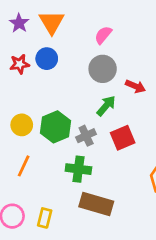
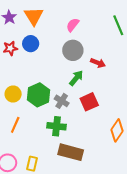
gray cross: (86, 136) -> (62, 101), turned -32

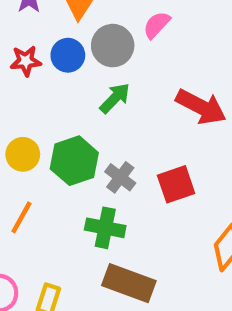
gray circle: (73, 50) -> (113, 46), moved
red arrow: (98, 63) -> (201, 107), size x1.6
green arrow: (76, 78) -> (115, 98), moved

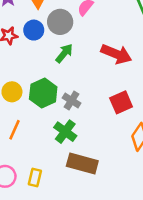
red square: (176, 184) -> (121, 102), moved
green cross: (105, 228) -> (65, 132), turned 30

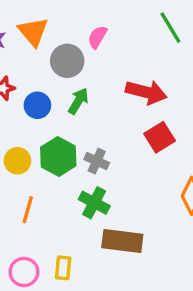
blue circle: (34, 30) -> (37, 105), moved
red square: (121, 102) -> (160, 137), moved

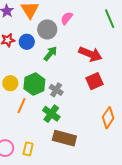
blue circle: (37, 105) -> (27, 42), moved
orange line: (28, 210) -> (22, 106), moved

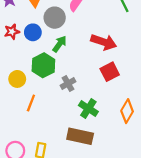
green hexagon: (34, 84) -> (43, 65), moved
gray cross: (56, 90) -> (68, 84), turned 32
green cross: (51, 114) -> (88, 108), moved

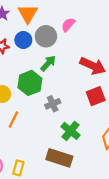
blue circle: (33, 32) -> (23, 40), moved

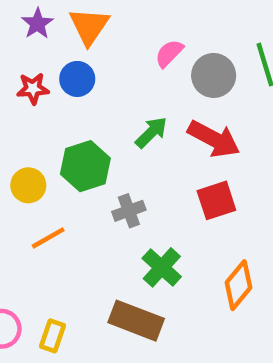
gray circle: (46, 36) -> (214, 75), moved
green arrow: (48, 63) -> (151, 132), moved
orange line: (13, 120) -> (48, 238), turned 30

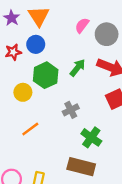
green hexagon: (85, 166) -> (46, 75), moved
yellow circle: (28, 185) -> (23, 92), moved

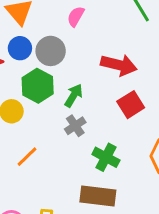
gray circle: (107, 34) -> (51, 51), moved
green arrow: (78, 68) -> (74, 96), moved

